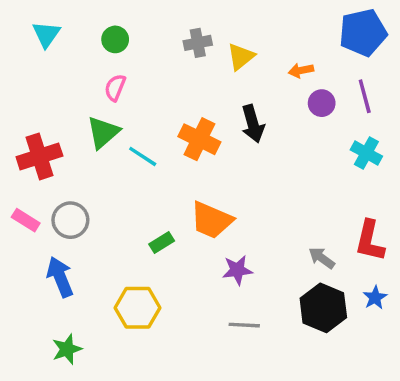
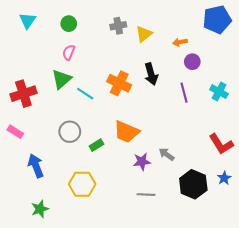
purple line: (365, 96) -> (184, 93), moved
gray circle: (70, 220) -> (70, 132), moved
red L-shape: (370, 241) -> (221, 144), turned -45
gray arrow: (322, 258) -> (167, 154), moved

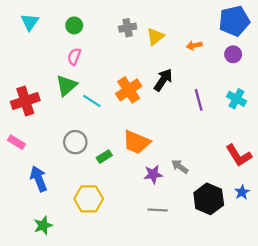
purple circle: (192, 62) -> (233, 54), moved
black arrow: (151, 74) -> (163, 80), turned -130
orange cross: (119, 83) -> (129, 90), turned 30

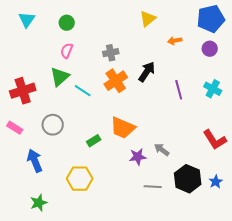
gray cross: (128, 28) -> (111, 53), moved
yellow triangle: (155, 37) -> (148, 19), moved
gray circle: (75, 142) -> (53, 125), moved
blue star: (242, 192) -> (216, 182), moved
gray line: (158, 210) -> (153, 187), moved

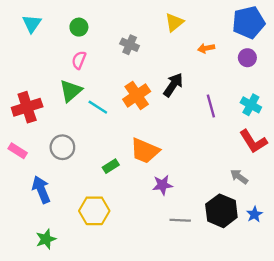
gray cross: (111, 53) -> (130, 45), moved, turned 35
red L-shape: (215, 140) -> (253, 141), moved
gray arrow: (162, 150) -> (239, 177), moved

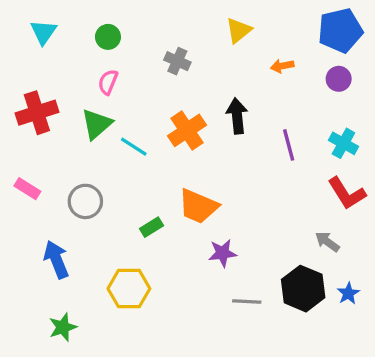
black arrow: (173, 85) -> (237, 116), turned -40
red cross: (27, 107) -> (37, 113), moved
pink rectangle: (18, 151) -> (27, 189), moved

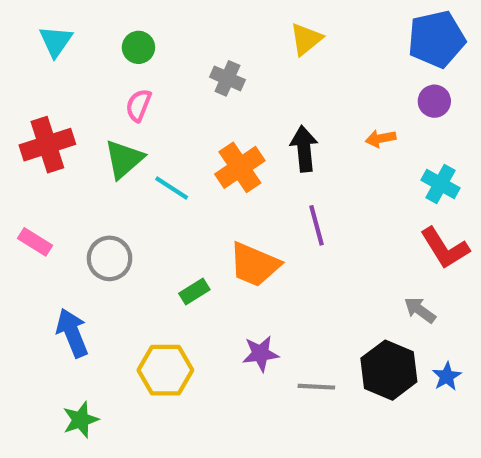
orange arrow: (282, 66) -> (381, 138), moved
purple line: (289, 145) -> (316, 225), moved
purple star: (222, 253) -> (261, 354), moved

